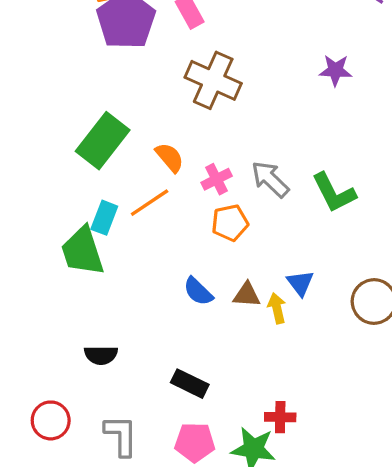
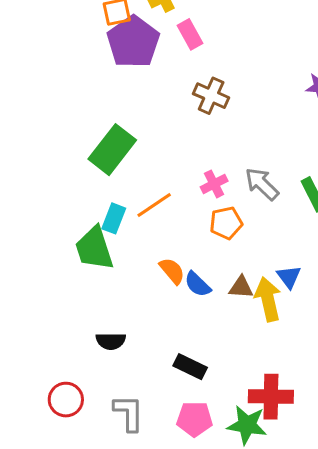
brown cross: (213, 80) -> (211, 96), size x0.7
orange semicircle: (170, 157) -> (172, 271), moved
yellow arrow: (277, 308) -> (268, 299), size x1.6
red cross: (280, 417) -> (271, 397), size x1.6

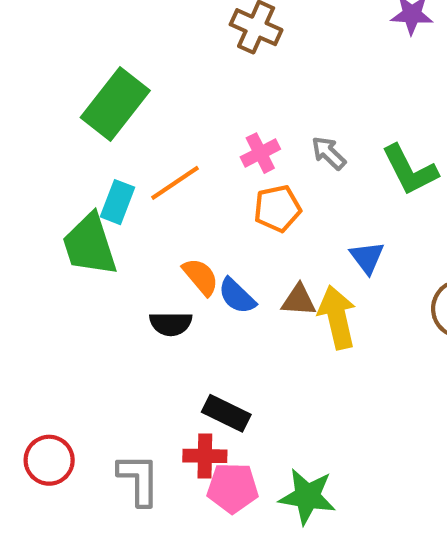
gray arrow: (262, 184) -> (329, 153), size x0.7
blue triangle: (289, 277) -> (367, 258), moved
black semicircle: (111, 341) -> (171, 324), moved
red cross: (271, 397) -> (205, 456), moved, size x0.7

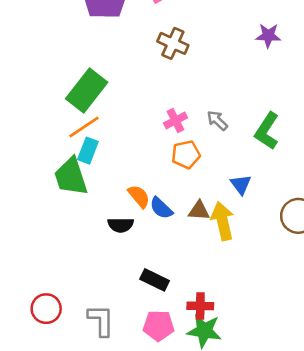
green L-shape: (410, 170) -> (267, 131), turned 60
orange line: (175, 183) -> (84, 127), moved
red cross: (205, 456) -> (200, 306), moved

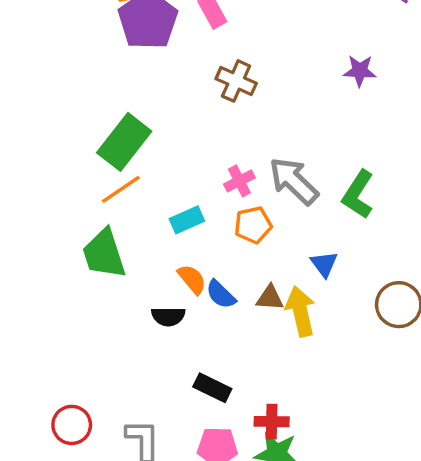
gray arrow: (217, 120) -> (294, 181), size x1.8
cyan rectangle: (88, 151) -> (187, 220), moved, turned 45

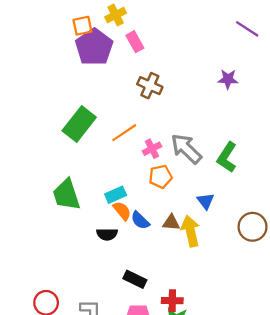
orange line: (121, 189) -> (124, 133), moved
cyan rectangle: (187, 220) -> (116, 195), moved

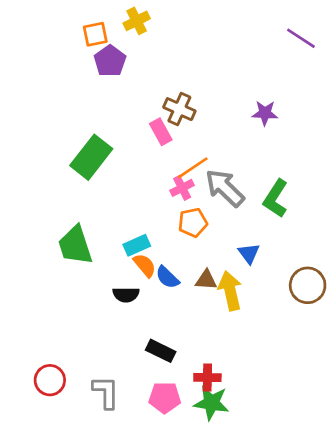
pink rectangle: (135, 42) -> (161, 132), moved
purple pentagon: (94, 47) -> (110, 61), size x0.7
purple star: (228, 79) -> (265, 113), moved
orange line: (124, 133) -> (193, 168), moved

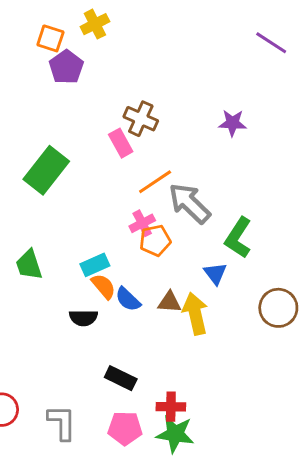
orange square: (95, 34) -> (50, 38), turned 30
pink cross: (182, 188) -> (142, 223), moved
green L-shape: (276, 199) -> (238, 238), moved
green trapezoid: (75, 245) -> (29, 265), size x0.7

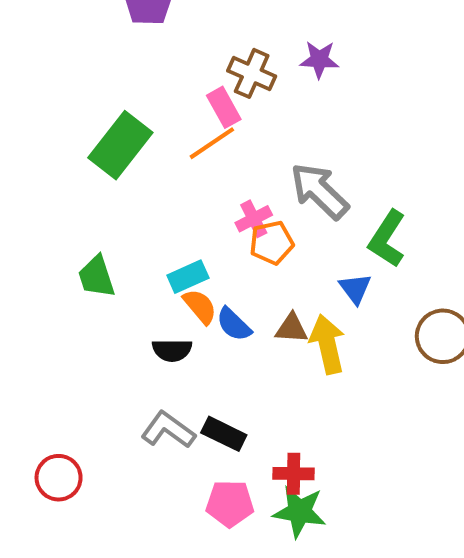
purple star: (232, 123) -> (319, 60), moved
orange line: (155, 182) -> (212, 143), moved
gray L-shape: (62, 423) -> (168, 430), moved, turned -54

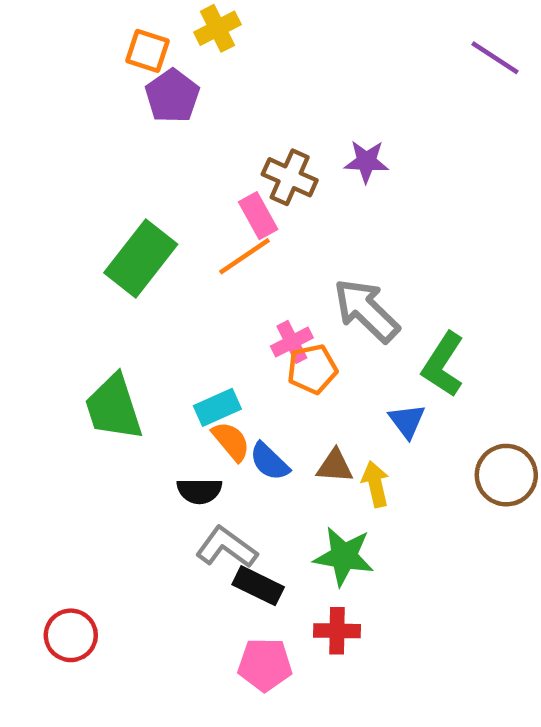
green trapezoid: (96, 277) -> (114, 407), size x1.4
yellow arrow: (327, 344) -> (375, 484), size x0.7
gray L-shape: (168, 430) -> (226, 547), moved
green star: (299, 512) -> (344, 556), moved

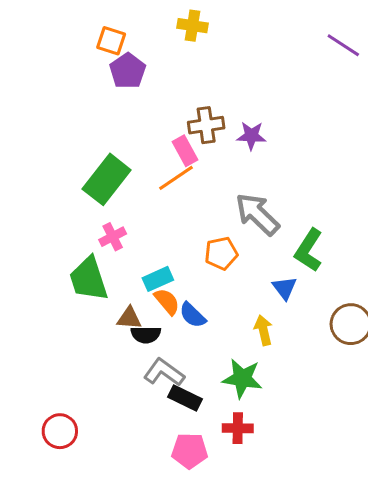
yellow cross: (217, 28) -> (193, 26), moved, turned 36
purple star: (366, 161) -> (251, 136), moved
brown cross: (290, 177) -> (206, 125), turned -32
pink cross: (292, 342) -> (113, 237), moved
brown triangle: (335, 466) -> (129, 318), moved

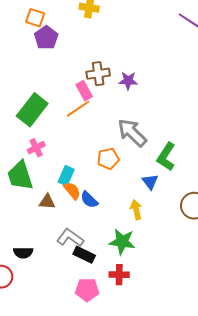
cyan rectangle: (158, 279) -> (66, 176), turned -42
black semicircle: (146, 335) -> (23, 253), moved

